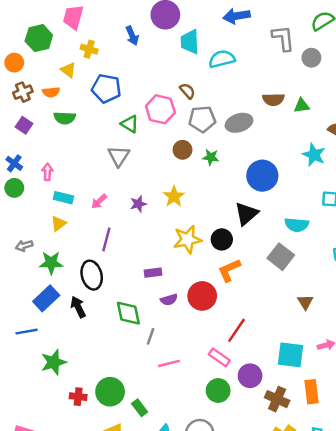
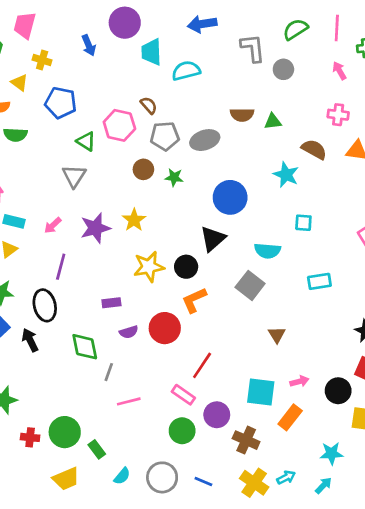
purple star: (138, 204) -> (95, 228), size x1.6
orange rectangle: (311, 392) -> (290, 417), moved, turned 45

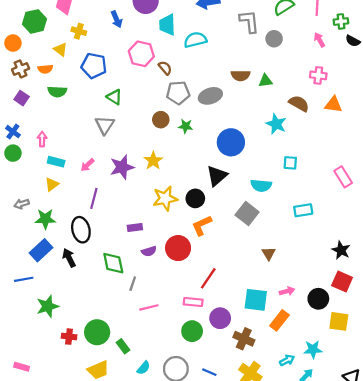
pink hexagon: (119, 125) -> (141, 54), moved
pink rectangle: (183, 395) -> (193, 302), turned -30
cyan arrow: (286, 477) -> (287, 360), moved

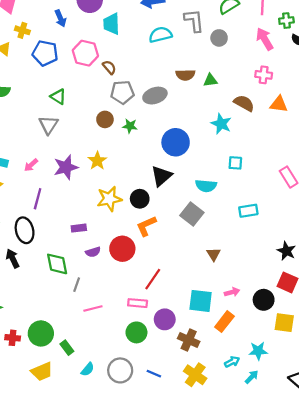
cyan semicircle: (195, 40) -> (160, 35), moved
pink arrow: (319, 40) -> (265, 39), size x1.5
blue pentagon: (94, 66) -> (45, 53), moved

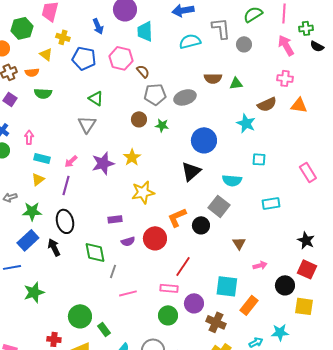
brown semicircle: (244, 103) -> (267, 104), turned 126
purple line: (38, 199) -> (66, 185), moved
black circle: (140, 199) -> (201, 225), moved
pink arrow: (232, 292) -> (260, 265), moved
red cross: (13, 338) -> (54, 339), moved

